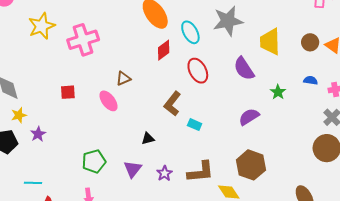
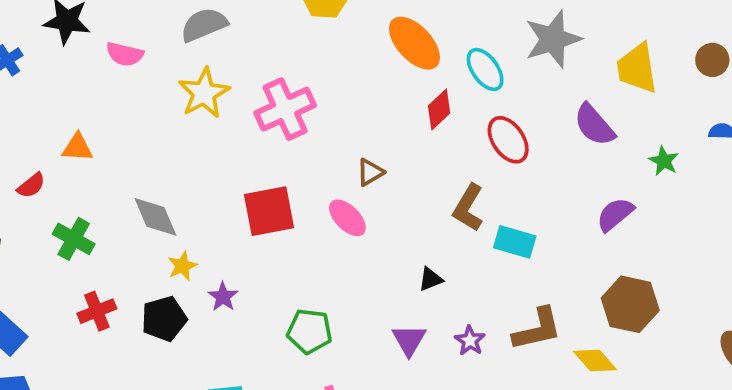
red square: (68, 92) -> (269, 211), size x1.8
cyan rectangle: (195, 125) -> (515, 242), size x1.5
green pentagon: (94, 161) -> (309, 331), moved, turned 30

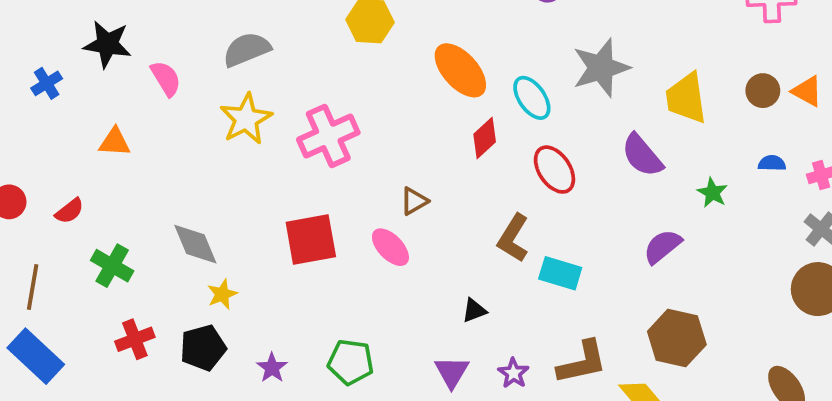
pink semicircle: (125, 54) -> (166, 78), turned -135
orange triangle: (77, 147) -> (115, 142), moved
purple star: (223, 297) -> (272, 368), moved

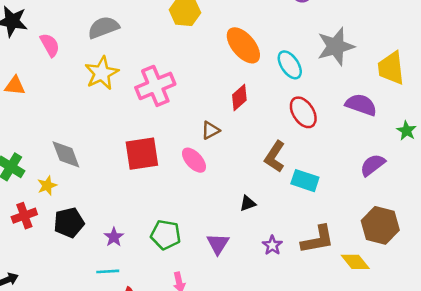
red diamond: (485, 138) -> (239, 97), moved
purple semicircle: (642, 155) -> (361, 105), turned 148
yellow star: (222, 294) -> (47, 186), moved
purple triangle: (452, 372) -> (218, 244), moved

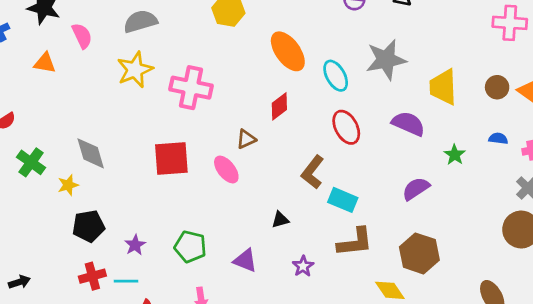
orange triangle: (15, 86) -> (45, 63), moved
pink cross: (155, 86) -> (191, 88), turned 30
red cross: (24, 216) -> (92, 276), moved
brown L-shape: (318, 240) -> (355, 242), moved
purple triangle: (218, 244) -> (245, 260), turned -45

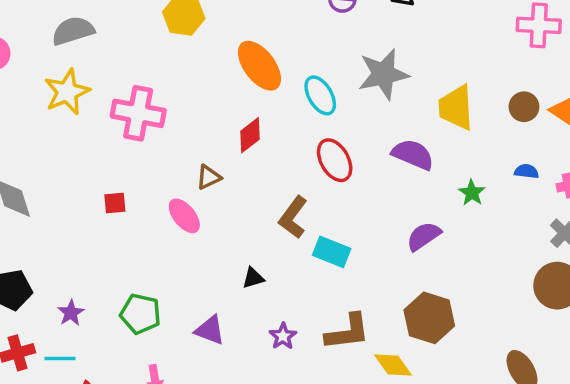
red square: (171, 158) -> (115, 203), size x0.5
brown L-shape: (355, 242) -> (348, 332), moved

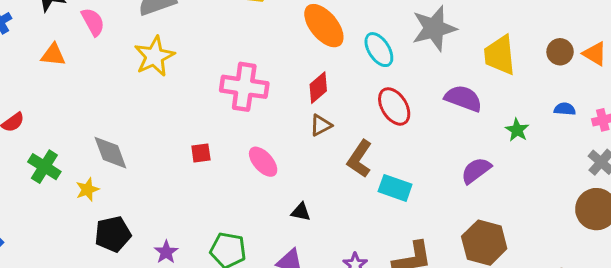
pink cross: (138, 113) -> (244, 87), moved
brown triangle: (209, 177) -> (321, 125), moved
black triangle: (253, 278) -> (301, 212), moved, turned 30

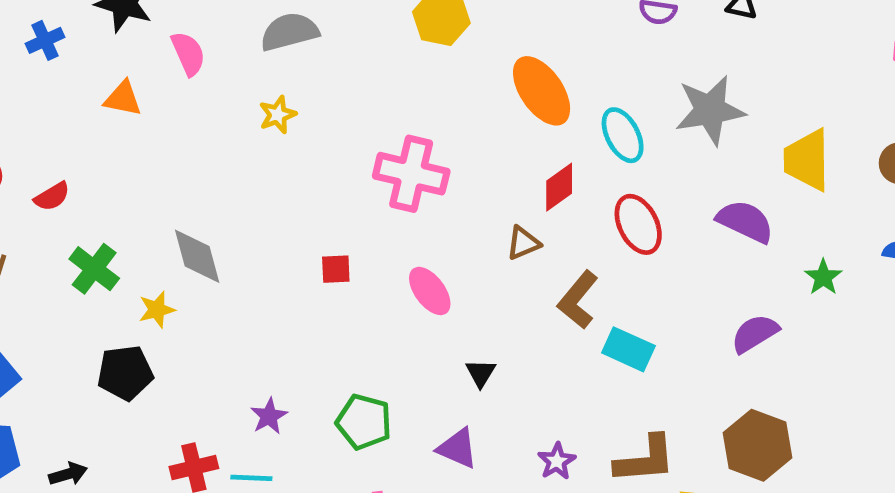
yellow star: (154, 56) -> (278, 115), size x0.6
red diamond: (318, 88) -> (559, 187), moved
black triangle: (301, 212) -> (481, 373), turned 45
black pentagon: (113, 234) -> (125, 373), moved

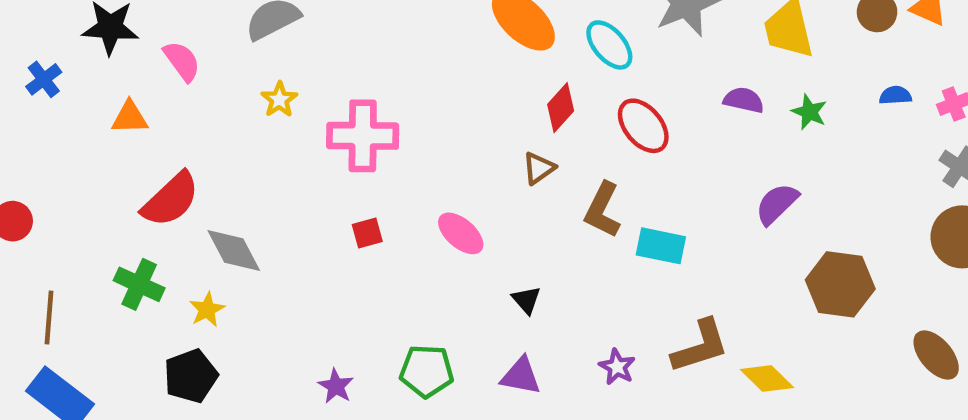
pink cross: (411, 174) -> (363, 136), moved
red semicircle: (52, 197) -> (171, 199), moved, size x1.8
purple semicircle: (745, 221) -> (744, 100), size x0.7
green star: (823, 277) -> (809, 112), moved
brown hexagon: (757, 445) -> (840, 284), moved

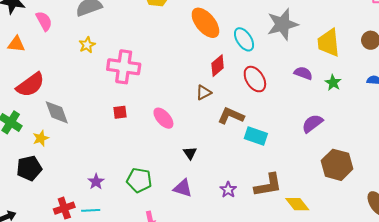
brown L-shape: (603, 210) -> (231, 116), turned 80

